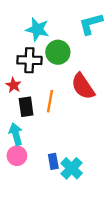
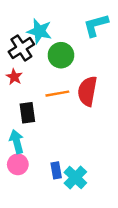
black cross: (29, 60) -> (21, 48), moved, turned -35
red star: (13, 85) -> (14, 77), moved
red semicircle: (83, 86) -> (87, 91), turned 44
orange line: (50, 101) -> (57, 94), moved, turned 70

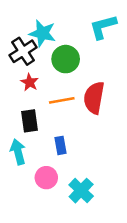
red star: (14, 77) -> (30, 82), moved
pink circle: (18, 164) -> (46, 178), moved
blue rectangle: (56, 170) -> (60, 145), moved

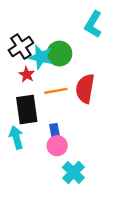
cyan L-shape: (103, 27) -> (93, 24), turned -44
cyan star: (42, 33) -> (41, 57), moved
black rectangle: (30, 121) -> (27, 110), size x1.4
pink circle: (46, 178) -> (57, 146), moved

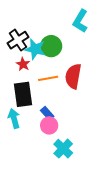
blue rectangle: (55, 132) -> (47, 113), turned -32

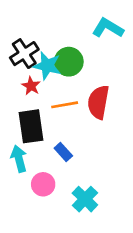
cyan L-shape: (80, 21) -> (108, 28), turned 90
pink circle: (49, 125) -> (43, 184), moved

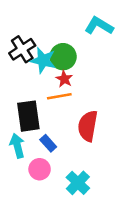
red star: (31, 86) -> (64, 79), moved
red semicircle: (98, 102) -> (88, 126), moved
blue rectangle: (63, 152) -> (48, 143), moved

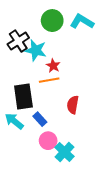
green circle: (63, 57) -> (52, 21), moved
red semicircle: (88, 126) -> (73, 105), size x0.7
cyan arrow: (17, 146) -> (14, 121), turned -36
pink circle: (40, 169) -> (48, 141), moved

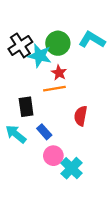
green circle: (52, 21) -> (58, 43), moved
cyan L-shape: (82, 22) -> (92, 40), moved
black rectangle: (23, 97) -> (26, 107), size x0.7

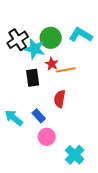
orange line: (54, 89) -> (66, 70), moved
black rectangle: (26, 107) -> (33, 78), moved
red semicircle: (81, 116) -> (60, 99), moved
cyan cross: (72, 168) -> (75, 155), moved

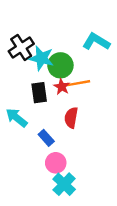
green circle: (51, 38) -> (60, 65), moved
red star: (52, 64) -> (62, 87), moved
cyan arrow: (14, 118) -> (16, 118), moved
cyan cross: (75, 155) -> (64, 184), moved

